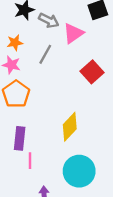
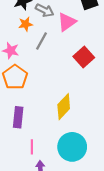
orange star: (15, 43) -> (26, 24), moved
pink line: (30, 161) -> (32, 147), moved

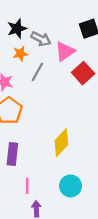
red square: (84, 57) -> (83, 73), moved
cyan circle: (72, 147) -> (71, 186), size x0.7

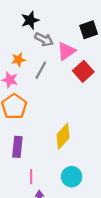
black star: (17, 29) -> (30, 20), moved
orange star: (20, 54) -> (18, 60), moved

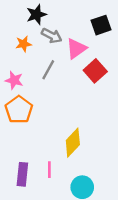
orange star: (18, 60) -> (23, 44), moved
purple rectangle: (17, 147) -> (22, 174), moved
pink line: (31, 177) -> (49, 170), moved

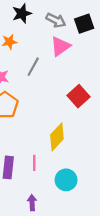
gray arrow: (52, 36) -> (56, 20), moved
red square: (95, 71) -> (78, 96), moved

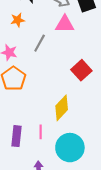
pink triangle: (60, 46) -> (65, 24), turned 36
cyan circle: (66, 180) -> (70, 148), size x1.4

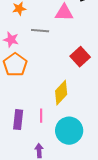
gray line: (40, 43) -> (40, 31), turned 66

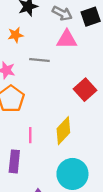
pink line: (41, 116) -> (30, 135), moved

